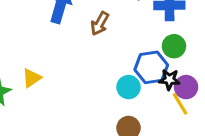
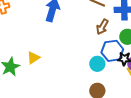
brown arrow: (100, 23) -> (102, 27), moved

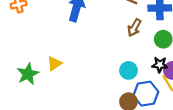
blue hexagon: (112, 51) -> (146, 94), moved

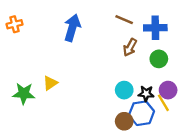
black star: (160, 65) -> (146, 94), moved
green star: (28, 74) -> (24, 94), turned 30

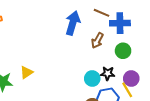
brown line: (124, 20) -> (101, 13), moved
blue arrow: (72, 28) -> (73, 23), moved
black star: (146, 94) -> (108, 73), moved

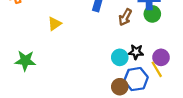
green circle: (123, 51) -> (152, 14), moved
yellow triangle: (27, 72) -> (55, 24), moved

